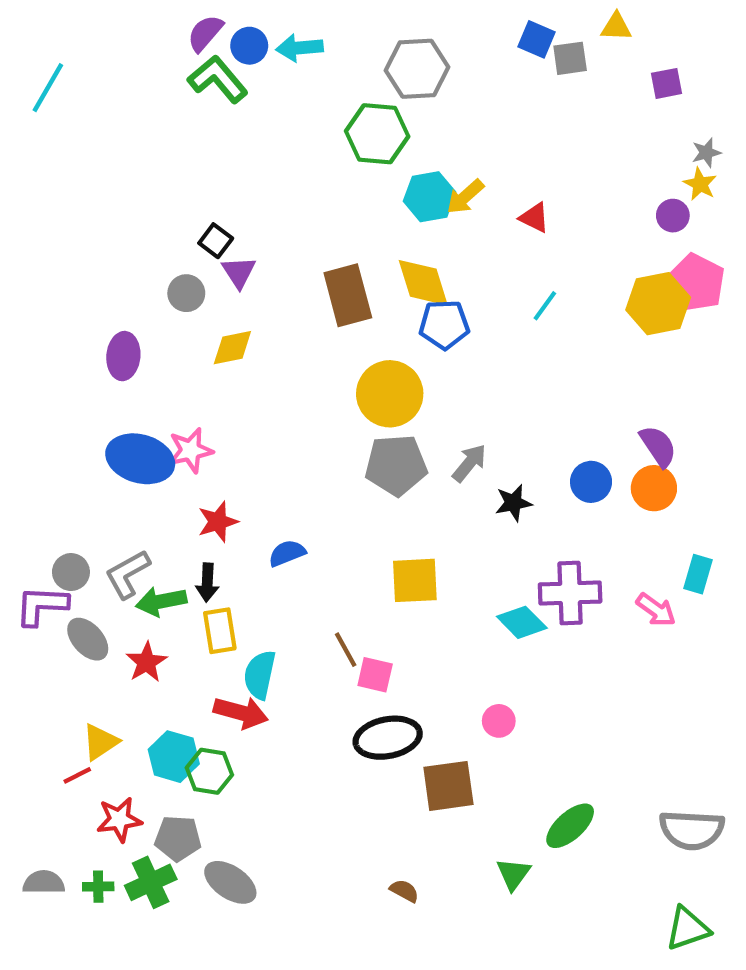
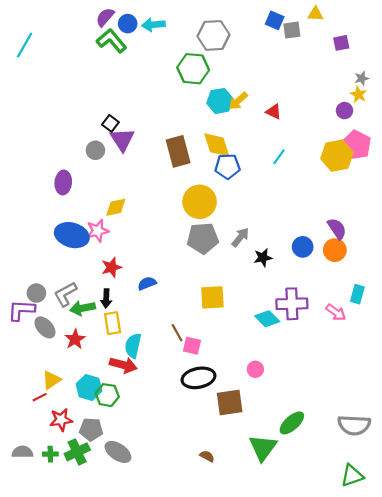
purple triangle: (239, 272) -> (122, 140), size x1.4
yellow diamond: (232, 348) -> (116, 207), moved
green triangle: (513, 874) -> (263, 448), size x1.6

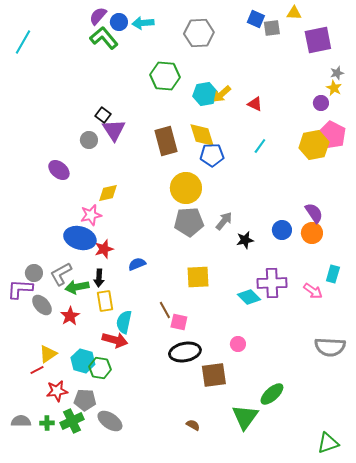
purple square: (341, 43) -> (318, 40), size x1.8
green hexagon: (193, 69) -> (165, 76), moved
purple ellipse: (63, 182) -> (59, 170), turned -55
blue ellipse: (72, 235) -> (80, 238), moved
gray semicircle: (354, 425) -> (330, 347), moved

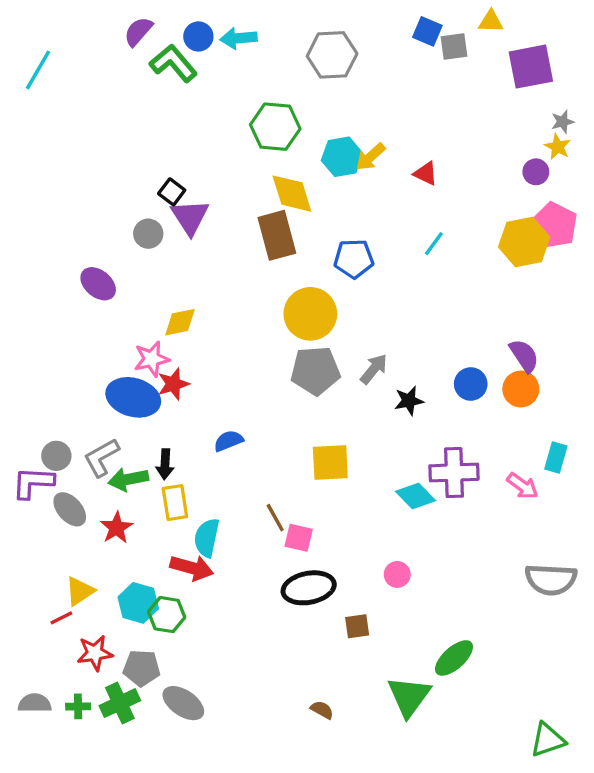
purple semicircle: (98, 16) -> (138, 31), moved
yellow diamond: (202, 135) -> (292, 194), moved
red star: (104, 249) -> (173, 384), moved
brown square: (214, 375) -> (357, 626), size x0.6

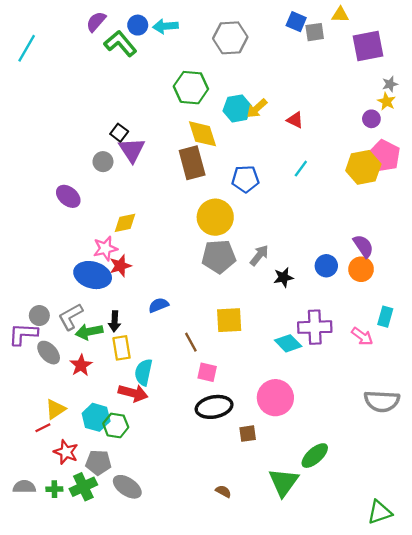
brown line: (275, 518) -> (191, 342), moved
pink circle: (397, 574) -> (275, 398), size x2.0
red star: (95, 653) -> (66, 452), turned 30

